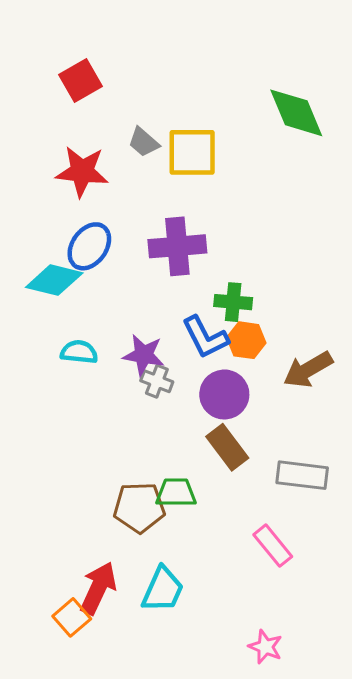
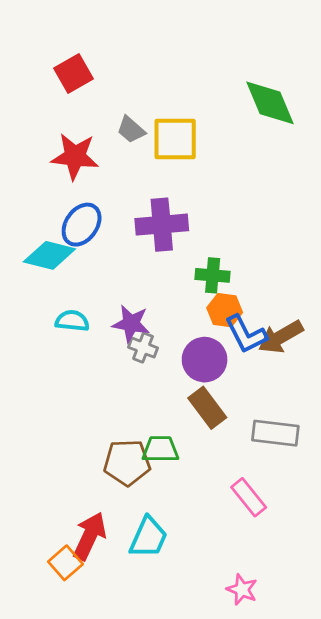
blue L-shape: (205, 337) -> (246, 334), moved

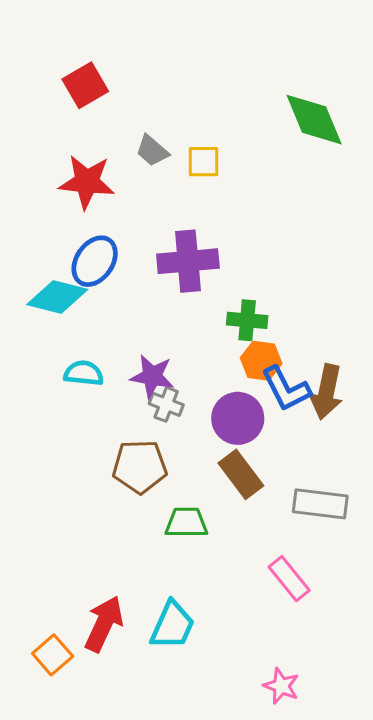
yellow square: (175, 139) -> (204, 162), size x0.6
brown arrow: (281, 337) -> (326, 392), turned -48
brown pentagon: (127, 463) -> (140, 467), moved
orange square: (66, 563) -> (53, 655), moved

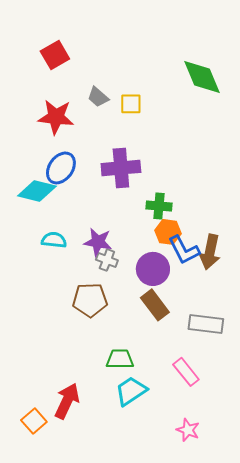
green trapezoid: (186, 523) -> (120, 359), moved
cyan trapezoid: (172, 625) -> (131, 391), moved, turned -148
pink star: (281, 686) -> (188, 430), moved

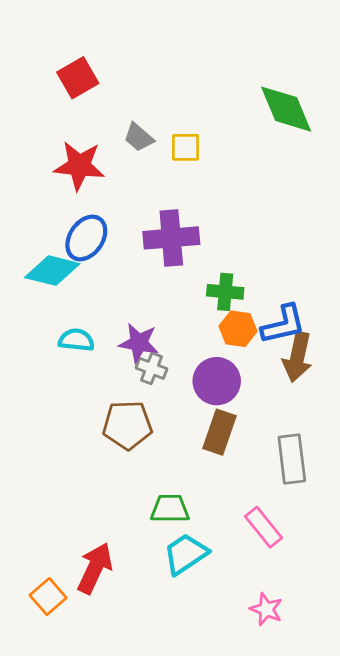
blue L-shape: (184, 250) -> (283, 324), moved, turned -76
brown rectangle: (155, 305) -> (220, 432), turned 56
gray rectangle: (206, 324) -> (292, 459), turned 76

